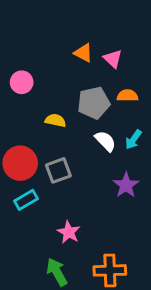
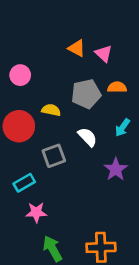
white semicircle: (105, 141) -> (87, 137), moved
red circle: (20, 163) -> (19, 126), moved
pink star: (69, 232) -> (36, 212), moved, turned -30

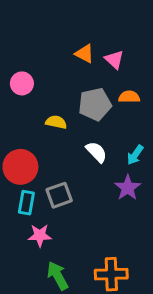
red circle: (19, 126) -> (20, 167), moved
cyan arrow: (122, 128) -> (135, 155), moved
gray square: (54, 156) -> (59, 195), moved
cyan rectangle: (24, 183) -> (26, 203), turned -50

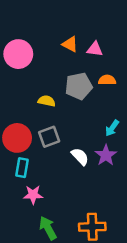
pink triangle: (114, 60) -> (95, 49), turned -35
pink circle: (22, 83) -> (18, 54), moved, size x1.5
white semicircle: (96, 152) -> (80, 156), moved
gray square: (59, 195) -> (49, 137), moved

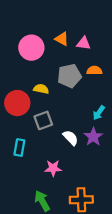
pink circle: (18, 54) -> (31, 48), moved
red circle: (17, 138) -> (17, 103), moved
pink star: (33, 195) -> (53, 168), moved

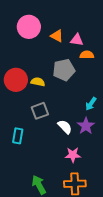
pink circle: (31, 48) -> (29, 27), moved
orange semicircle: (94, 70) -> (87, 55), moved
red circle: (17, 103) -> (16, 80), moved
pink star: (53, 168) -> (73, 155), moved

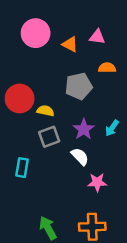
pink triangle: (77, 40) -> (97, 37), moved
yellow semicircle: (38, 82) -> (45, 111), moved
purple star: (86, 126) -> (84, 129), moved
pink star: (73, 155) -> (97, 182), moved

